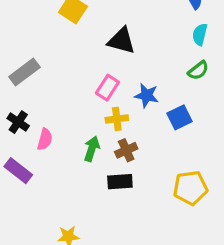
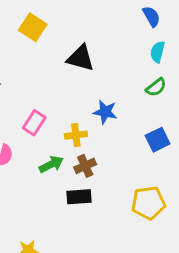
pink rectangle: (107, 88) -> (34, 123), moved
blue square: (179, 117) -> (158, 140), moved
green arrow: (92, 149) -> (51, 164), turned 45

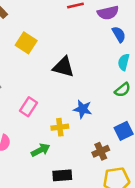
pink rectangle: (34, 123) -> (28, 107), moved
brown cross: (85, 166) -> (101, 151), moved

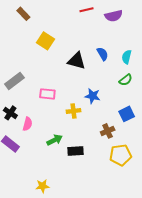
blue semicircle: (119, 34) -> (103, 54), moved
pink rectangle: (28, 107) -> (47, 94), turned 63
green arrow: (41, 150) -> (54, 140), moved

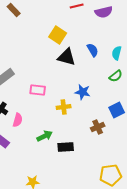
yellow square: (45, 41) -> (58, 35), moved
yellow pentagon: (121, 155) -> (111, 175), moved

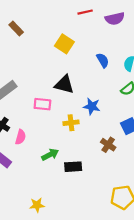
brown rectangle: (14, 10) -> (16, 29), moved
black triangle: (67, 57) -> (64, 84), moved
brown cross: (98, 127) -> (108, 145), turned -32

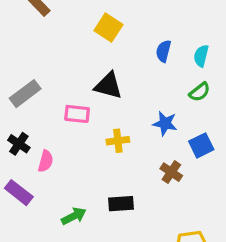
blue semicircle: (103, 60) -> (163, 51), turned -136
blue star: (92, 106) -> (165, 123), moved
green arrow: (50, 155) -> (74, 216), moved

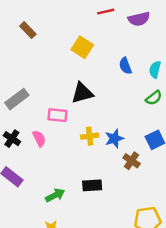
blue semicircle: (163, 51) -> (125, 66), turned -35
black triangle: (108, 86) -> (82, 93), turned -30
blue star: (165, 123) -> (114, 139), moved, turned -30
pink semicircle: (46, 161) -> (39, 139), moved, turned -42

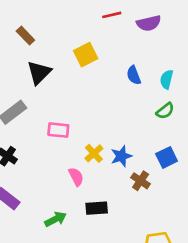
yellow square: (82, 47) -> (86, 55), turned 30
black triangle: (82, 93) -> (39, 73), moved, turned -30
yellow cross: (90, 136) -> (94, 153), turned -35
pink semicircle: (39, 139) -> (76, 177), moved

